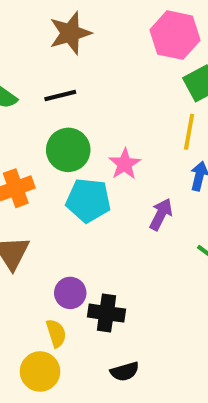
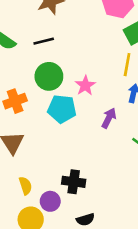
purple circle: (70, 293) -> (50, 201), moved
yellow semicircle: (56, 333) -> (25, 186), moved

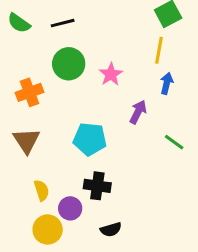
cyan pentagon: (62, 109) -> (90, 139), moved

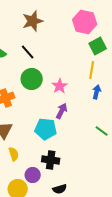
black line: (63, 23) -> (28, 52), turned 63
purple arrow: (138, 112) -> (62, 111), moved
yellow semicircle: (42, 190) -> (14, 154), moved

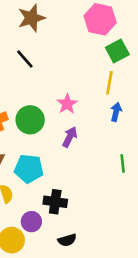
green circle: (32, 79) -> (30, 120), moved
cyan pentagon: (46, 129) -> (29, 169), moved
green line: (102, 131) -> (123, 163), turned 48

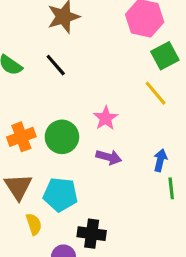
yellow line: (109, 83) -> (156, 93), turned -50
blue arrow: (116, 112) -> (160, 160), moved
purple arrow: (70, 137) -> (109, 157), turned 78

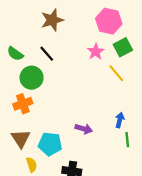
pink star: (106, 118) -> (96, 52), moved
green circle: (62, 137) -> (32, 78), moved
purple arrow: (109, 157) -> (84, 129), moved

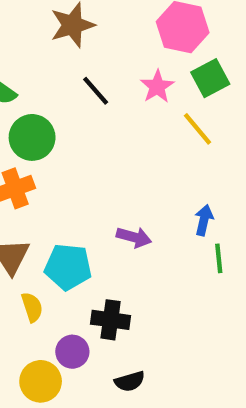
black line: (47, 54) -> (96, 91), moved

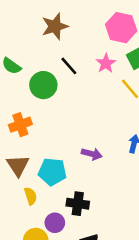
green circle: (32, 137) -> (43, 85), moved

